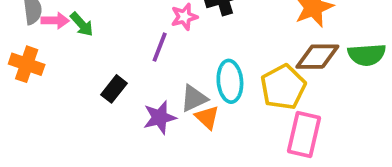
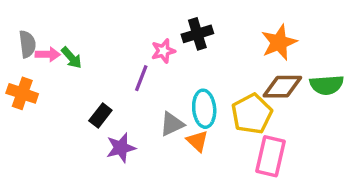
purple star: (160, 117) -> (121, 148), moved
orange triangle: (207, 117) -> (197, 141), moved

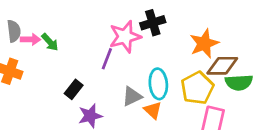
orange star: (279, 42) -> (204, 44), moved
pink star: (163, 51) -> (125, 37), size x1.6
green semicircle: (327, 85) -> (239, 82), moved

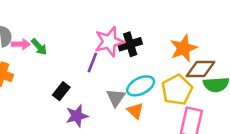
black cross: (153, 23) -> (130, 44), moved
cyan ellipse: (158, 84) -> (141, 86), turned 68
gray triangle: (132, 96) -> (116, 98), turned -30

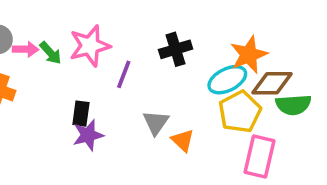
pink star: (109, 42) -> (90, 46), moved
cyan ellipse: (141, 86) -> (227, 80), moved
black rectangle: (61, 91) -> (81, 114), turned -30
purple star: (77, 116) -> (88, 135), moved

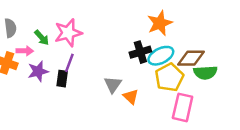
pink arrow: (26, 49) -> (25, 51), moved
black cross: (176, 49) -> (140, 52), moved
orange star: (249, 55) -> (160, 23), moved
purple line: (124, 74) -> (69, 63), moved
purple star: (88, 135) -> (38, 71), moved

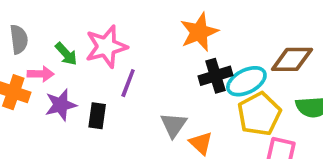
orange star: (160, 23) -> (199, 32), moved
brown diamond: (191, 58) -> (292, 59), moved
purple line: (69, 63) -> (128, 83), moved

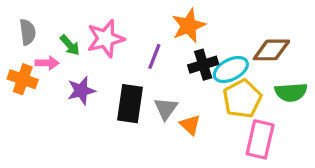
purple line: (128, 83) -> (154, 56), moved
purple star: (61, 105) -> (81, 91), moved
black rectangle: (97, 116) -> (130, 104), moved, size x1.6

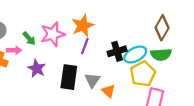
orange star: (189, 26) -> (83, 26), moved
brown diamond: (271, 50) -> (162, 28), moved, turned -60
purple star: (81, 91) -> (37, 68), turned -30
green semicircle: (291, 92) -> (161, 55), moved

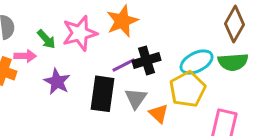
purple line: (85, 46) -> (124, 65), moved, turned 42
black cross: (117, 51) -> (146, 60), moved
yellow pentagon: (143, 74) -> (187, 89), moved

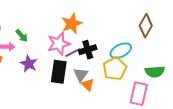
pink star: (80, 33) -> (59, 44), moved
green semicircle: (233, 62) -> (155, 72), moved
orange triangle: (159, 114) -> (88, 85), moved

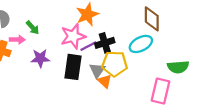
brown diamond: (146, 26) -> (152, 19), moved, turned -30
purple star: (29, 64) -> (40, 58), turned -30
yellow pentagon: (115, 69) -> (115, 64), moved, turned 30

